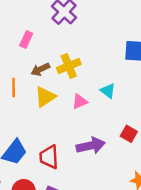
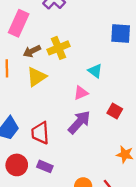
pink rectangle: (26, 39) -> (19, 23), size x1.6
pink triangle: (80, 102) -> (81, 93), moved
purple arrow: (91, 146) -> (79, 122), turned -35

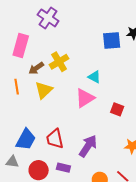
pink triangle: (81, 93) -> (85, 98), size x1.5
purple arrow: (79, 122) -> (88, 146), moved

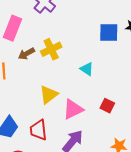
yellow triangle: (44, 90) -> (49, 95), moved
pink triangle: (85, 98) -> (73, 109), moved

